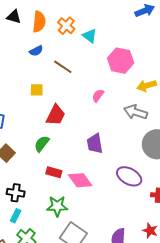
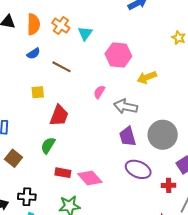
cyan triangle: (90, 36) -> (85, 33), turned 35
gray arrow: (136, 112) -> (125, 107), moved
purple trapezoid: (95, 144) -> (128, 137), moved

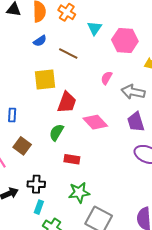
cyan triangle: (85, 33) -> (95, 28), moved
yellow square: (38, 92) -> (45, 79), size x1.6
pink diamond: (90, 178) -> (95, 122), moved

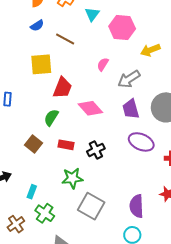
gray arrow: (133, 92) -> (129, 79), turned -45
brown square: (22, 146) -> (34, 144), moved
black cross: (36, 184) -> (96, 150), moved, turned -30

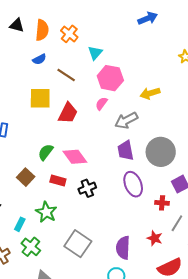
pink hexagon: (122, 27) -> (110, 78), moved
red trapezoid: (62, 88) -> (68, 113), moved
pink diamond: (90, 108) -> (75, 157), moved
purple ellipse: (141, 142) -> (133, 184), turned 40
green star: (72, 178) -> (46, 212), moved, turned 30

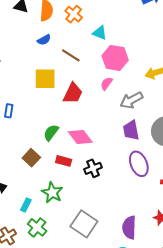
cyan triangle: (95, 53) -> (100, 33), turned -49

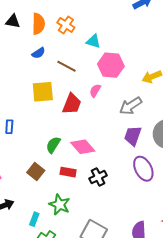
pink semicircle: (106, 83) -> (95, 91), moved
purple trapezoid: (131, 130) -> (133, 136), turned 35

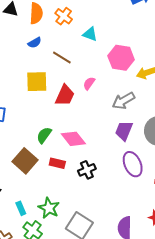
pink hexagon: (111, 65) -> (121, 58), moved
brown square: (36, 172) -> (25, 161), size x1.4
green star: (59, 205) -> (49, 208), moved
cyan rectangle: (34, 219) -> (21, 208), turned -48

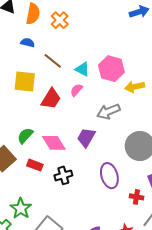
cyan triangle: (90, 34) -> (82, 69), moved
blue semicircle: (35, 43) -> (28, 43), turned -144
purple trapezoid: (124, 131) -> (86, 137), moved

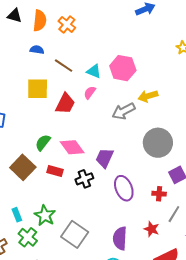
yellow arrow: (135, 87) -> (148, 96), moved
purple trapezoid: (86, 137) -> (105, 158), moved
purple ellipse: (109, 176) -> (124, 188), moved

